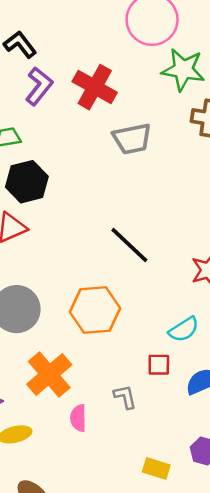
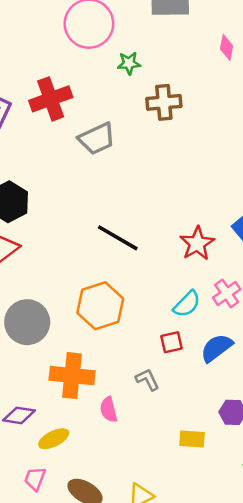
green star: (183, 70) -> (129, 63), size x0.6
red cross: (95, 87) -> (51, 99), turned -36
orange cross: (49, 374) -> (72, 376), turned -30

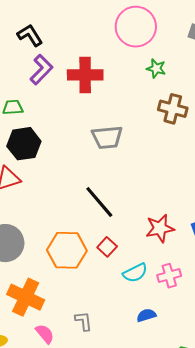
gray trapezoid: (97, 139) -> (107, 137), moved
red square: (171, 342) -> (107, 247), moved, turned 36
blue semicircle: (217, 348) -> (146, 315), size x0.7
pink semicircle: (109, 410) -> (45, 334), turned 135

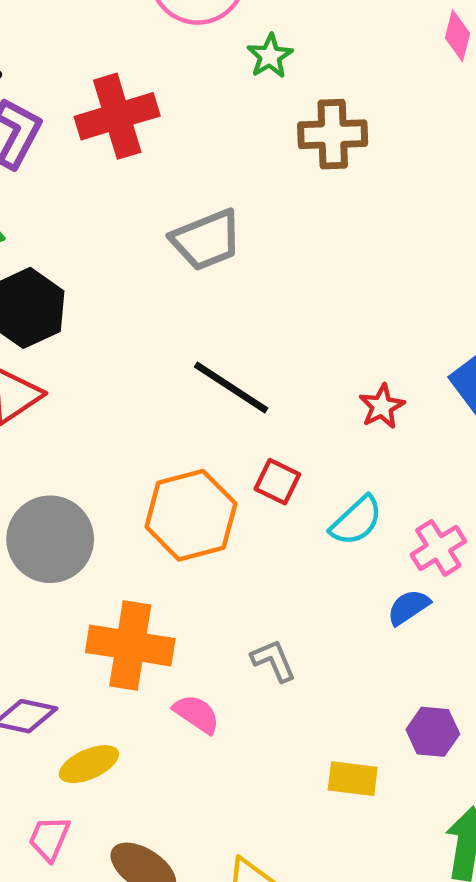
green star: (156, 69) -> (270, 56), turned -30
red star: (160, 228) -> (382, 406), size x0.7
pink cross: (169, 276) -> (438, 548), moved

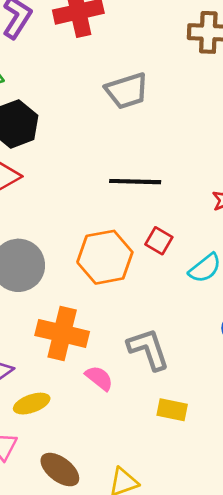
black line: (231, 388) -> (135, 182), turned -36
gray L-shape: (273, 661) -> (148, 349), size x1.6
yellow rectangle: (353, 779) -> (172, 410), moved

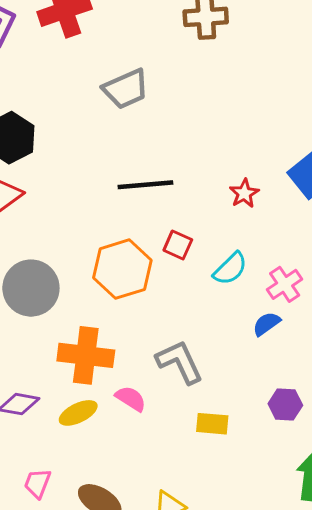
yellow ellipse: (32, 404) -> (78, 413), moved

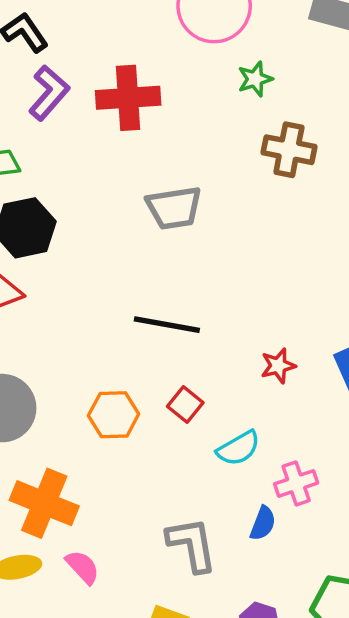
orange hexagon: (122, 269) -> (114, 415), size x0.7
blue semicircle: (266, 324) -> (263, 523), turned 132
gray L-shape: (180, 362) -> (192, 545), moved

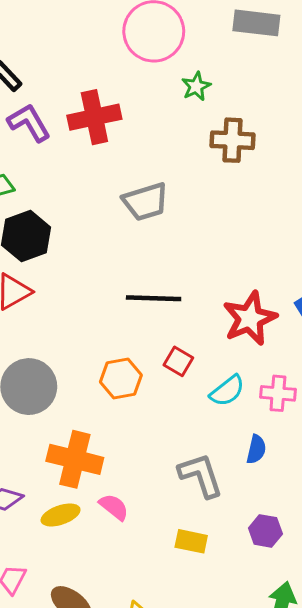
purple L-shape: (49, 93) -> (29, 123), turned -63
red star: (278, 366) -> (250, 318), size x1.8
pink cross: (296, 483) -> (278, 393), moved, turned 32

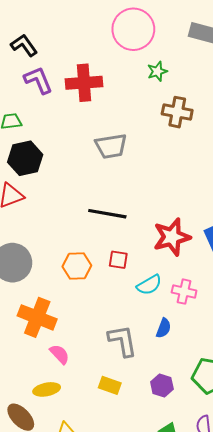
red square: (178, 361) -> (118, 260), turned -30
yellow ellipse: (61, 515) -> (47, 389), moved

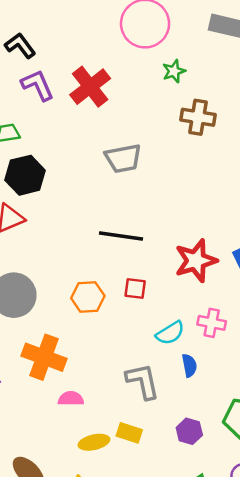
red cross: (84, 83) -> (90, 87), turned -32
cyan semicircle: (149, 285) -> (170, 333), moved
blue semicircle: (164, 328) -> (189, 365), turned -30
pink semicircle: (60, 354) -> (71, 399), turned -45
yellow ellipse: (47, 389) -> (94, 442), moved

